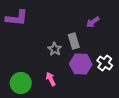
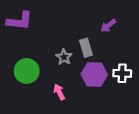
white cross: (105, 63) -> (122, 73), turned -35
green circle: (21, 83) -> (27, 71), moved

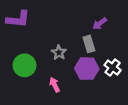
gray rectangle: (86, 48) -> (89, 44), moved
white cross: (122, 73) -> (113, 68), turned 35

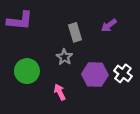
gray rectangle: (89, 44) -> (75, 32), moved

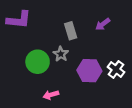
green circle: (27, 71) -> (38, 62), moved
pink arrow: (60, 92) -> (51, 95), moved, turned -80

